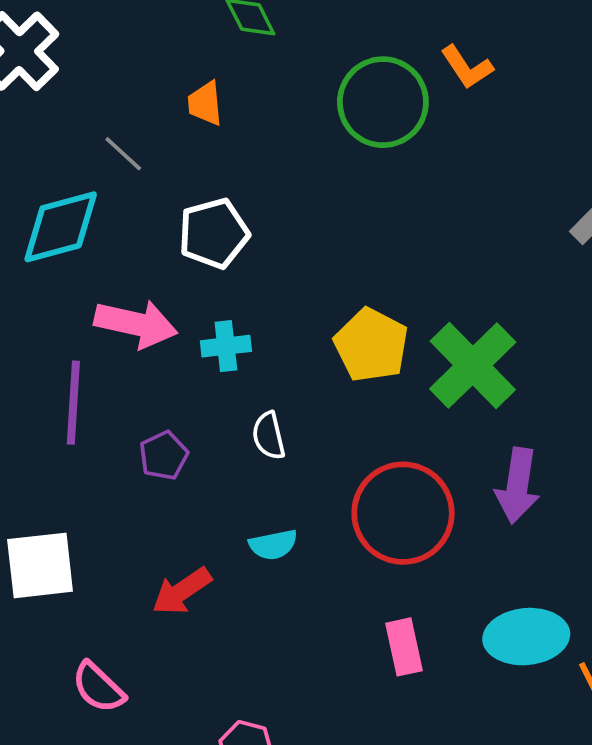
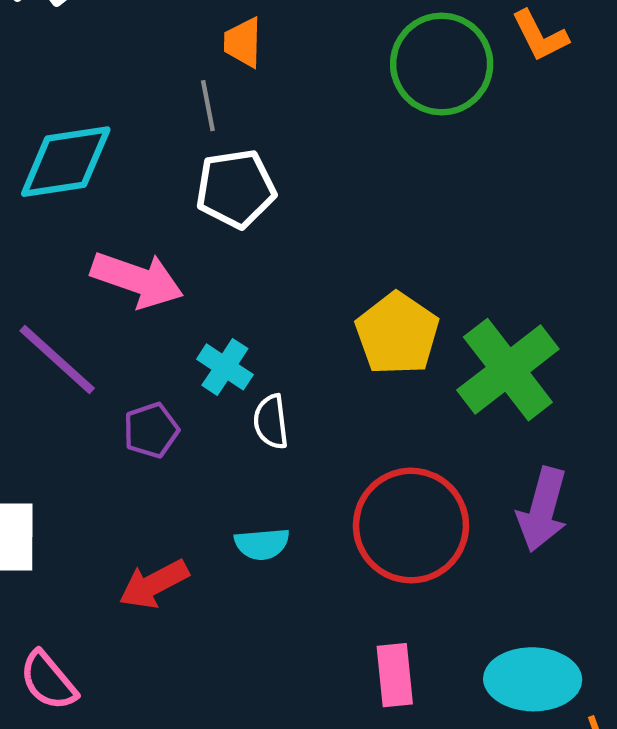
gray line: (123, 154) -> (208, 106), moved, turned 30
cyan cross: (226, 346) -> (225, 367), moved, turned 33
purple line: (73, 403) -> (57, 360), turned -58

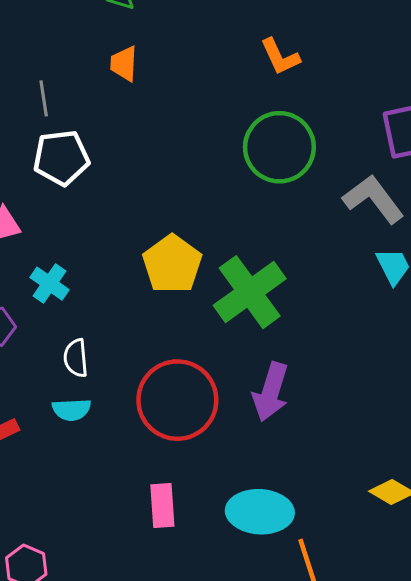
orange trapezoid: (243, 42) -> (124, 64), moved
green circle: (442, 64) -> (279, 147), moved
white semicircle: (271, 422) -> (76, 358), moved

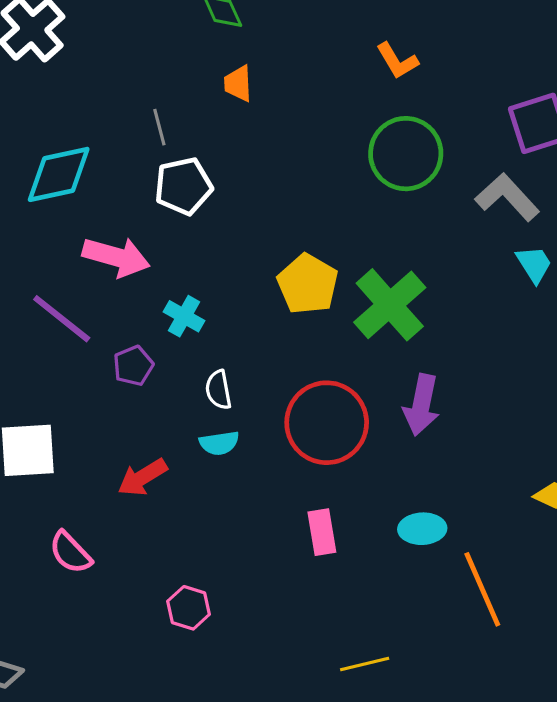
cyan ellipse: (260, 512) -> (422, 529), size x0.7

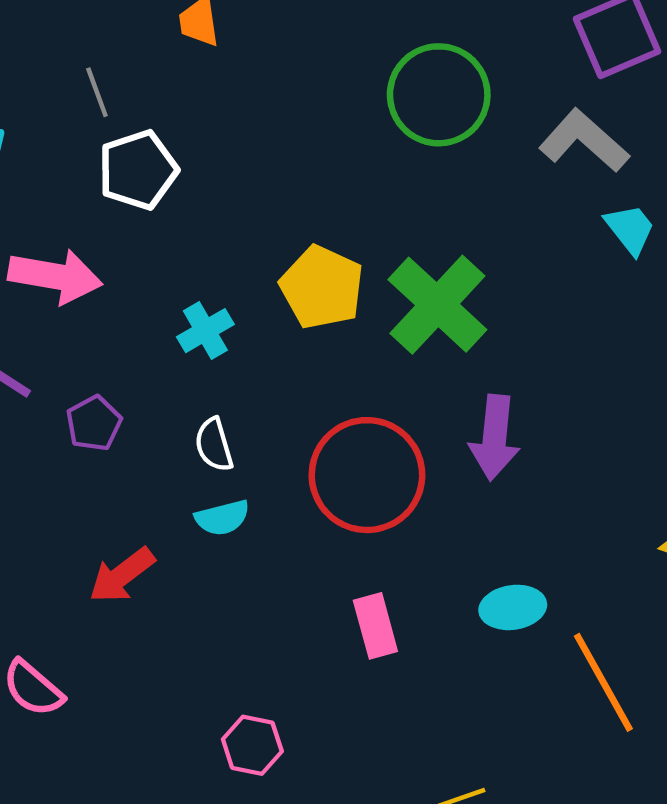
cyan cross: (184, 316) -> (205, 331), moved, turned 36
pink hexagon: (189, 608) -> (252, 745), moved

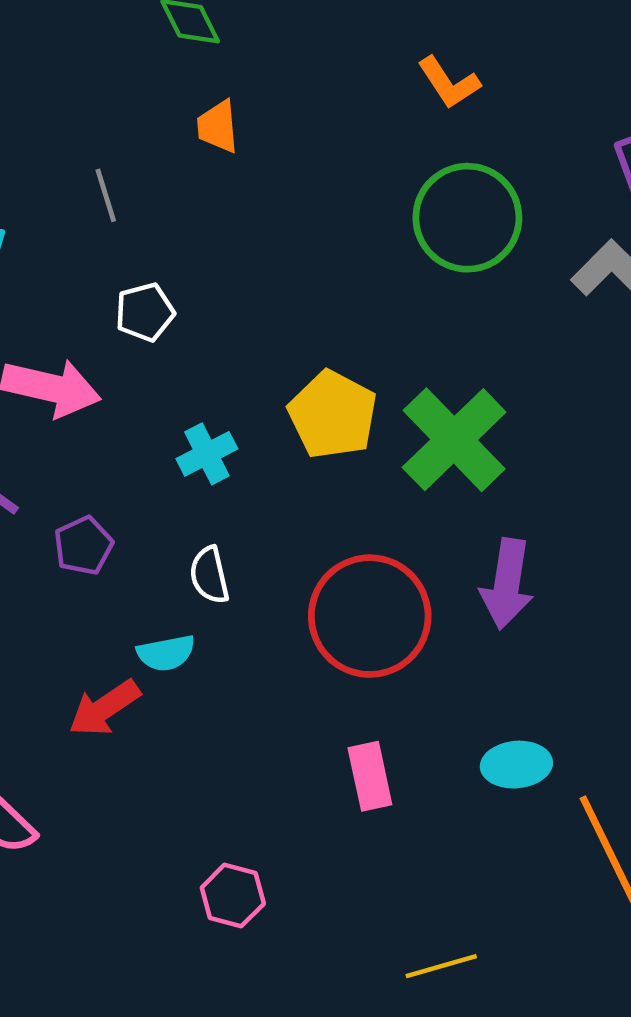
white pentagon: (138, 170) -> (145, 312), moved, size x0.7
cyan semicircle: (222, 518) -> (166, 653), moved

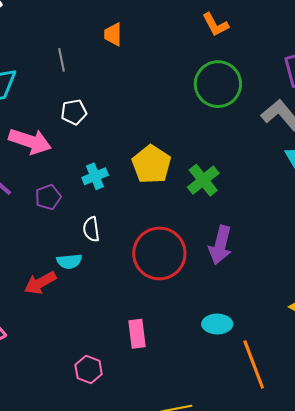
green cross: (454, 440) -> (203, 180), size x0.7
purple pentagon: (83, 546) -> (48, 197), moved
pink rectangle: (370, 776) -> (137, 334), moved

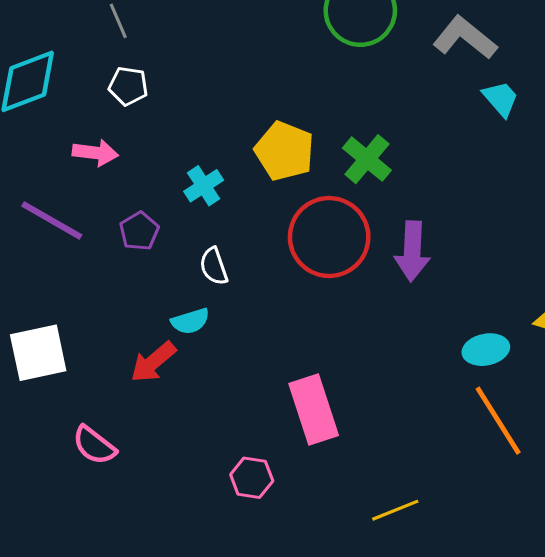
white pentagon: (74, 112) -> (128, 86), moved, turned 30
pink arrow: (30, 141) -> (95, 153), size x0.7
red circle: (159, 253) -> (329, 237), moved
cyan ellipse: (217, 324) -> (486, 350), moved
pink rectangle: (137, 334) -> (314, 410), size x1.5

